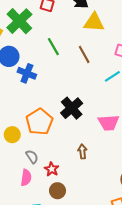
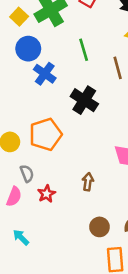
black cross: (72, 108) -> (84, 100), moved, turned -30
brown circle: (57, 191) -> (99, 227), moved

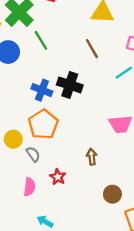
green line: (84, 50) -> (41, 40), moved
blue cross: (45, 74) -> (42, 90), moved
gray semicircle: (27, 174) -> (33, 154), moved

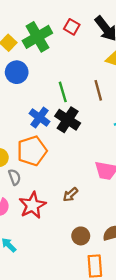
green line: (41, 40) -> (63, 92), moved
brown arrow: (92, 157) -> (70, 195), turned -140
red star: (58, 177) -> (32, 205), size x1.6

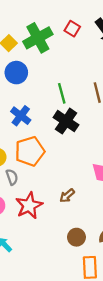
blue cross: (40, 117) -> (21, 116), moved

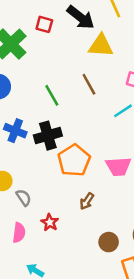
black cross: (66, 121) -> (48, 136), moved, turned -35
orange pentagon: (30, 151) -> (74, 160), moved
red star: (29, 206) -> (50, 222), size x0.6

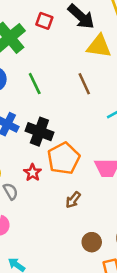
green line: (52, 95) -> (35, 84), moved
black cross: (48, 136) -> (39, 132), turned 32
red star: (50, 222) -> (33, 173), moved

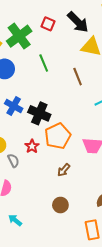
green line: (35, 84) -> (44, 63), moved
brown circle: (92, 242) -> (60, 205), moved

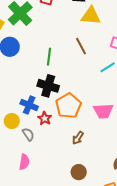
green line: (44, 63) -> (49, 57), moved, turned 36
blue cross: (14, 106) -> (29, 105), moved

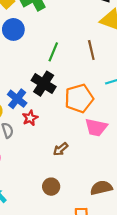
orange pentagon: (68, 106) -> (79, 98), moved

